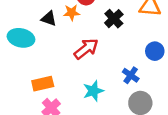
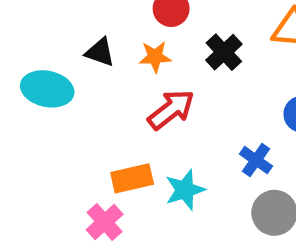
orange star: (72, 13) -> (155, 57), moved
orange rectangle: (43, 84) -> (132, 178), moved

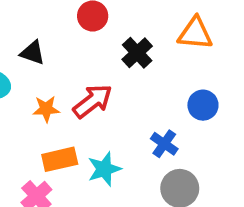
orange star: (155, 57) -> (46, 109), moved

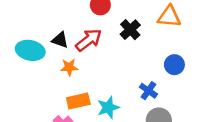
black triangle: (33, 53) -> (60, 40), moved
red arrow: (93, 101) -> (89, 40), moved

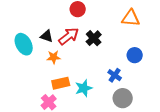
black cross: (130, 30) -> (94, 38), moved
cyan ellipse: (30, 50) -> (24, 44), turned 50

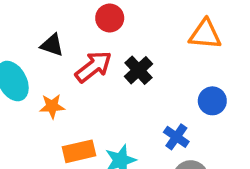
black triangle: (47, 36) -> (52, 45), moved
orange star: (54, 57) -> (52, 106), moved

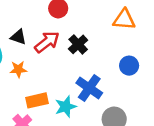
black triangle: (52, 45) -> (18, 37), moved
blue cross: (176, 137) -> (89, 88), moved, size x1.5

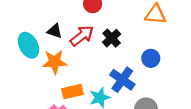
blue circle: (129, 66) -> (151, 58), moved
orange star: (18, 69) -> (55, 62), size x1.5

